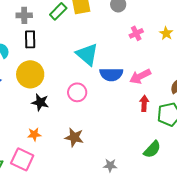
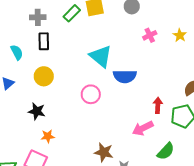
yellow circle: (30, 74) -> (44, 76), size x0.7
pink arrow: (140, 76) -> (143, 128), moved
black star: (40, 102) -> (37, 111), moved
brown star: (74, 137) -> (104, 152), moved

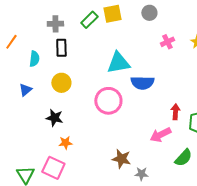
cyan semicircle: (17, 52) -> (34, 59), turned 35
cyan triangle: (101, 56) -> (118, 63), turned -50
pink circle: (91, 94) -> (108, 101), size x1.4

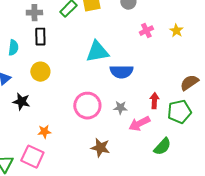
pink circle: (108, 101) -> (87, 106), moved
black star: (54, 118) -> (21, 102), moved
gray star: (141, 174) -> (120, 108), moved

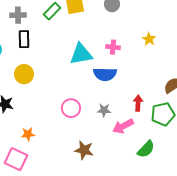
pink cross: (146, 31) -> (113, 47), moved, turned 32
yellow star: (176, 31) -> (149, 39), moved
pink circle: (87, 106) -> (71, 108), size x0.7

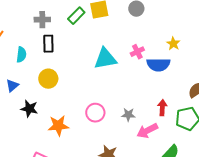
pink cross: (113, 47) -> (137, 52), turned -32
blue semicircle: (105, 74) -> (158, 65), moved
orange star: (28, 134) -> (58, 126), moved, size x1.5

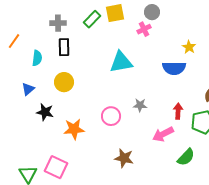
pink cross: (137, 52) -> (144, 29), moved
gray star: (128, 115) -> (140, 105), moved

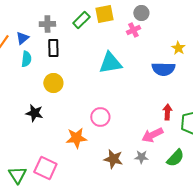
blue triangle: (28, 89) -> (22, 38), moved
gray star: (140, 105) -> (141, 157), moved
orange star: (74, 129) -> (76, 138), moved

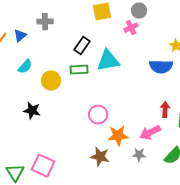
green rectangle: (81, 20) -> (79, 70), moved, turned 42
black rectangle: (53, 48) -> (82, 46), moved, turned 36
cyan semicircle: (26, 59) -> (25, 67), moved, turned 35
orange star: (76, 138) -> (118, 136), moved
brown star: (113, 159) -> (100, 157), moved

